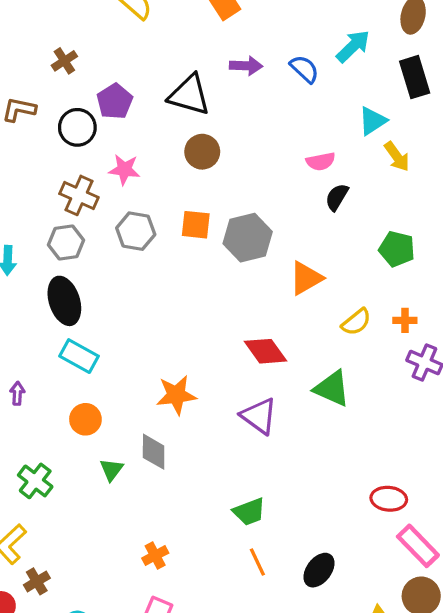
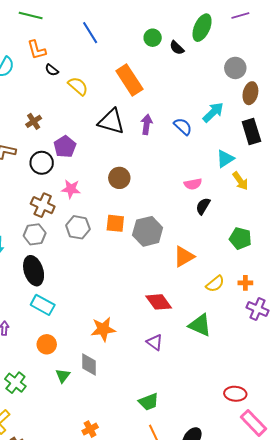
purple arrow: (246, 66) -> (147, 124), turned -84
black triangle: (189, 95) -> (111, 121), moved
purple triangle: (259, 416) -> (155, 342), size x0.7

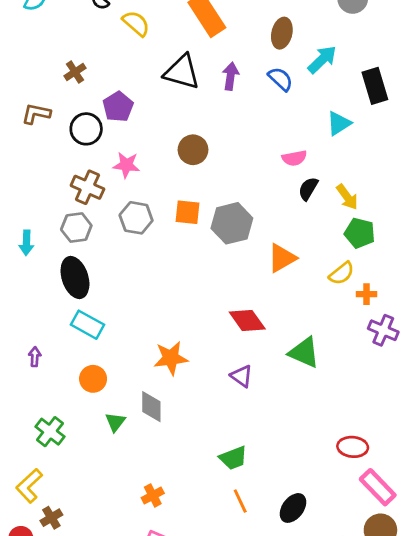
brown ellipse: (250, 93) -> (282, 33), moved
yellow arrow: (240, 181) -> (347, 197), moved
yellow semicircle: (215, 284) -> (342, 273), moved

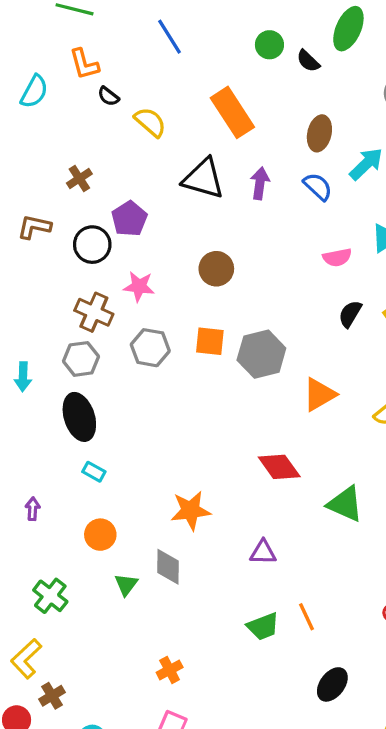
pink semicircle: (294, 158) -> (337, 257), moved
cyan rectangle: (87, 325) -> (94, 472), size x0.6
purple triangle: (242, 376) -> (263, 552), moved, turned -35
orange line: (240, 501) -> (307, 617), moved

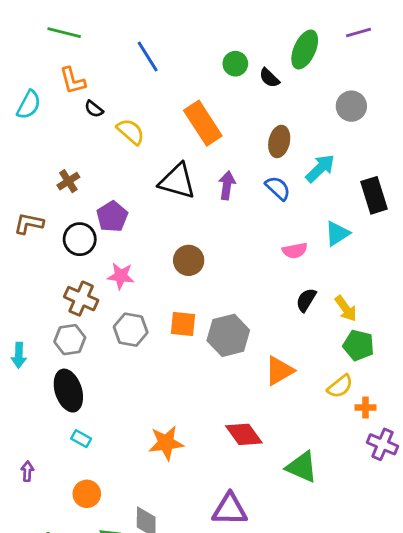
orange star: (191, 510) -> (166, 443), moved
purple triangle: (263, 552) -> (230, 509), size x1.5

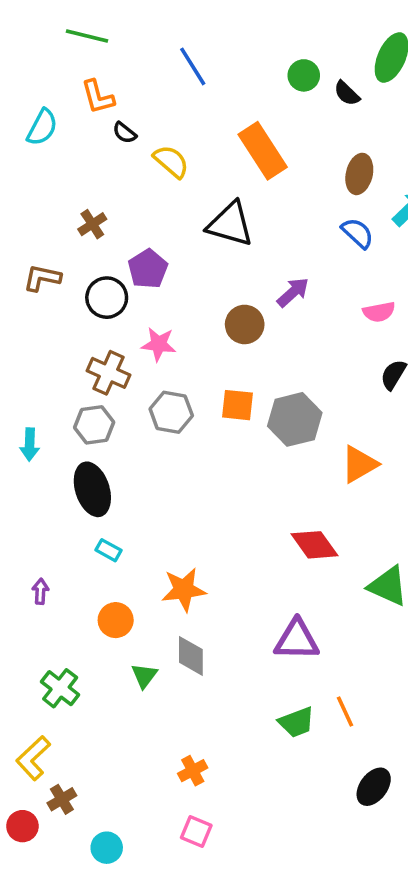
purple arrow: (227, 185) -> (293, 292), moved, turned 40
orange star: (166, 443) -> (184, 590), moved

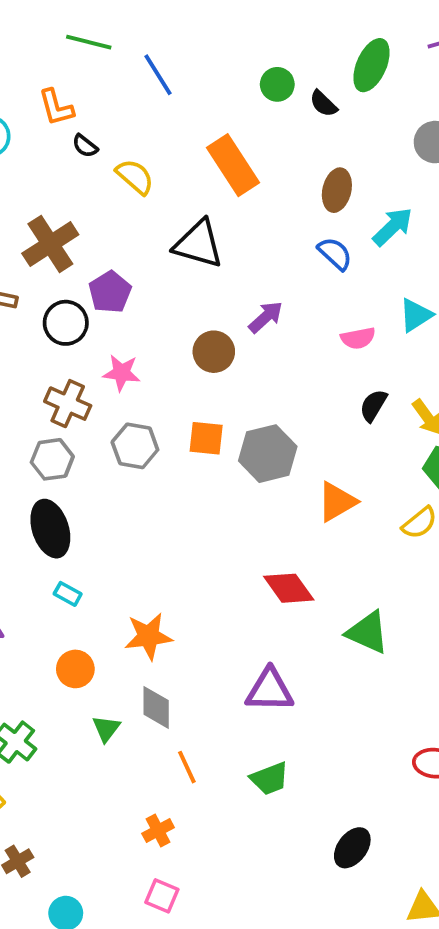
green line: (87, 36) -> (89, 42), moved
brown cross: (92, 224) -> (50, 244), size x1.8
orange line: (345, 711) -> (187, 767), moved

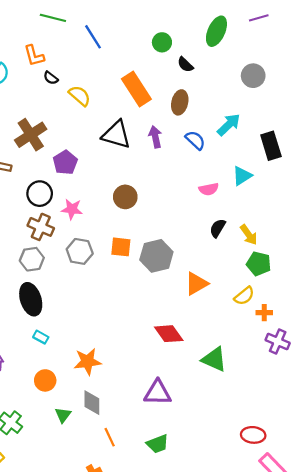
black semicircle: (323, 104) -> (185, 65), moved
brown ellipse: (337, 190) -> (180, 102), moved
purple arrow: (266, 317) -> (155, 137), moved, turned -60
black circle: (66, 323) -> (40, 194), moved

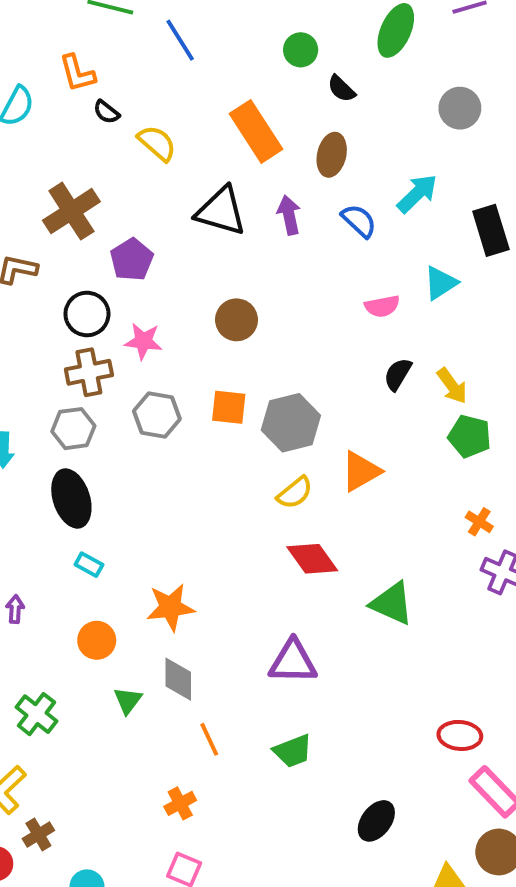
brown cross: (41, 227) -> (89, 372), turned -35
yellow semicircle: (244, 296) -> (295, 493), moved
orange cross: (264, 313) -> (479, 522), turned 32

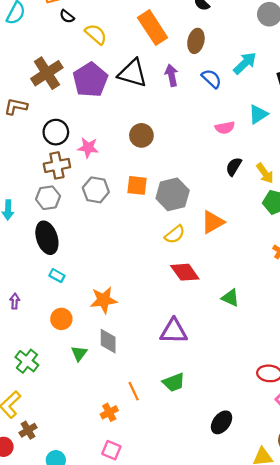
purple pentagon: (132, 260) -> (90, 80), moved, size x1.4
green triangle: (392, 603) -> (230, 298), size x0.7
orange line: (209, 739) -> (134, 391), moved

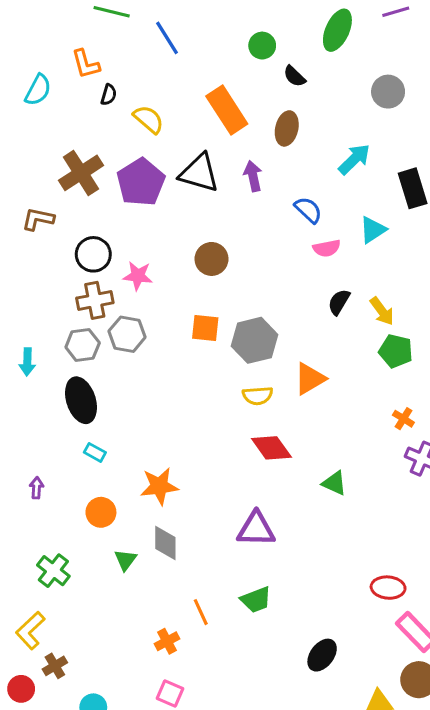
black semicircle: (67, 16) -> (109, 95), turned -112
blue semicircle: (212, 79) -> (308, 210), moved
gray hexagon: (96, 190) -> (127, 334), moved
yellow semicircle: (175, 234) -> (258, 396), turned 35

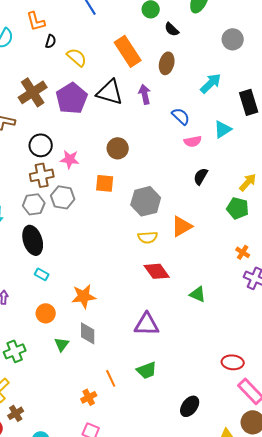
yellow arrow: (382, 311) -> (248, 182), moved, turned -102
orange square: (205, 328) -> (105, 183), moved
green cross: (53, 571) -> (15, 351), turned 30

